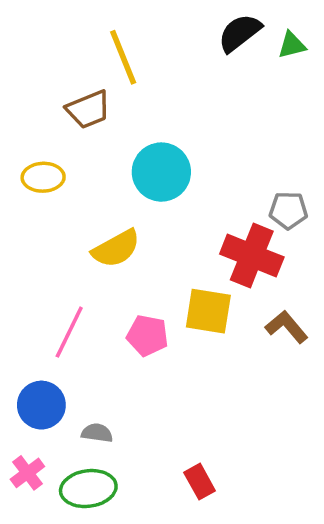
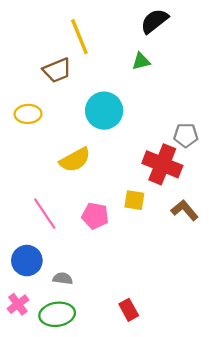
green triangle: (292, 45) -> (141, 61), moved
yellow square: (208, 311) -> (134, 200), size x0.7
pink line: (69, 332) -> (45, 214), turned -60

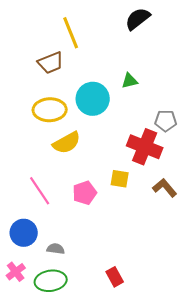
green triangle: (141, 61) -> (130, 81), moved
yellow ellipse: (28, 114) -> (50, 110), moved, size x1.4
pink pentagon: (95, 216) -> (85, 193), turned -30

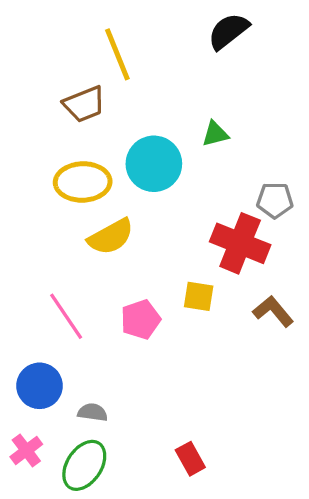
green ellipse: (51, 281) -> (84, 465), turned -48

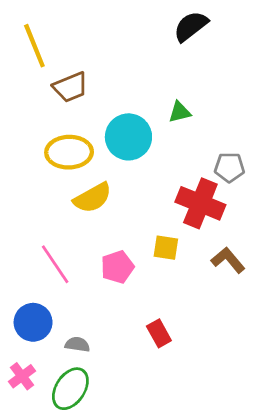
yellow line: (117, 54) -> (34, 46), moved
red rectangle: (190, 459) -> (159, 333), moved

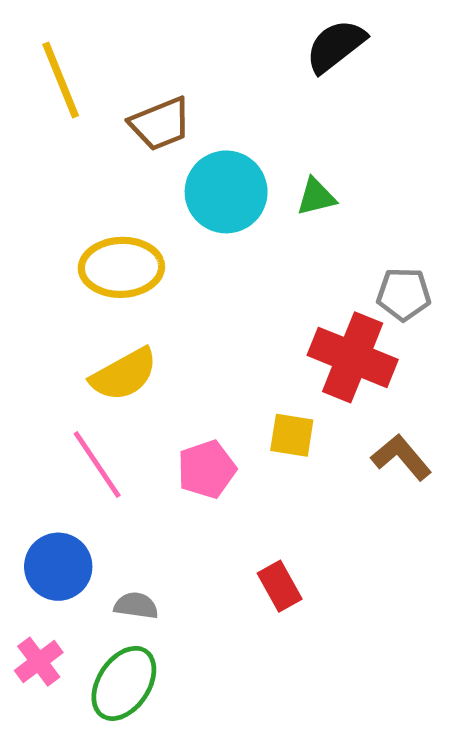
brown trapezoid: (70, 87) -> (160, 124), moved
cyan circle: (128, 137) -> (226, 192), moved
yellow semicircle: (93, 198) -> (124, 374), moved

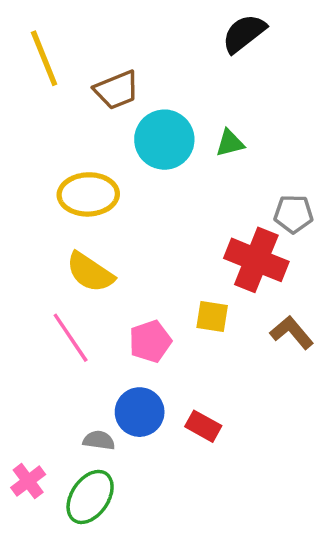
yellow semicircle: (124, 374) -> (90, 272), turned 63
blue circle: (58, 567) -> (140, 412), moved
red rectangle: (280, 586) -> (203, 426), turned -32

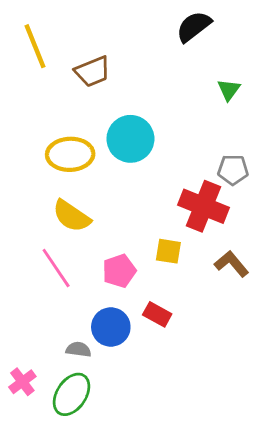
cyan circle: (164, 140) -> (130, 139), moved
green triangle: (230, 143) -> (229, 90), moved, turned -40
red rectangle: (203, 426) -> (157, 314), moved

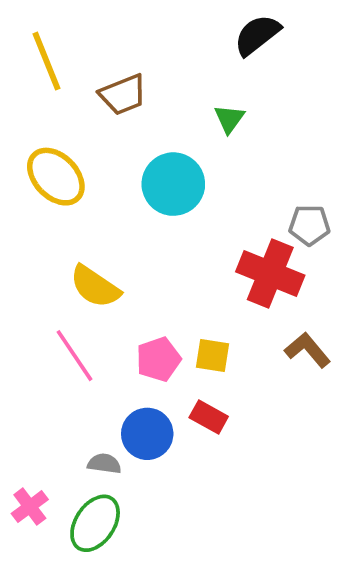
green triangle: (229, 90) -> (229, 119), moved
yellow ellipse: (70, 154) -> (56, 177), moved, turned 48
yellow square: (168, 251) -> (212, 356), moved

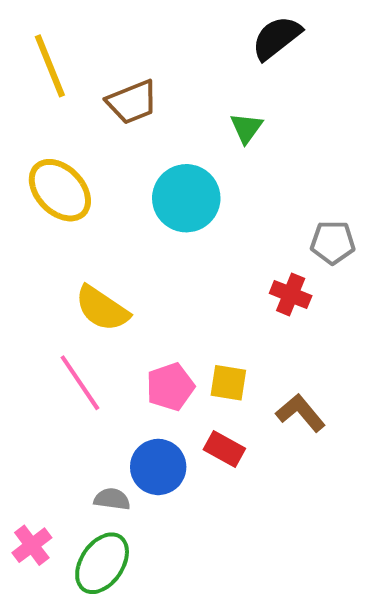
red cross: (270, 274) -> (291, 294), size x0.6
brown L-shape: (308, 350) -> (301, 413), moved

